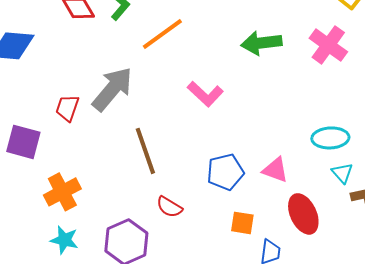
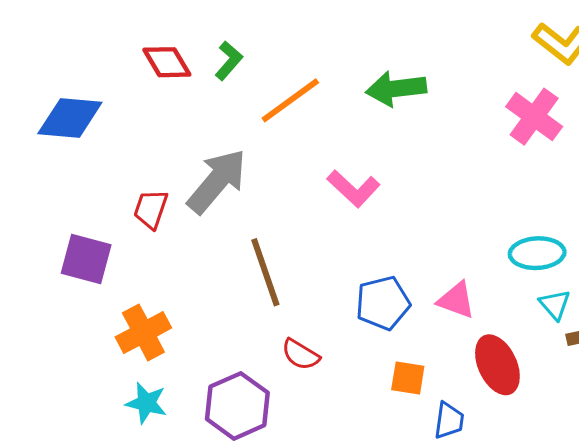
green arrow: (261, 43) -> (396, 89), moved

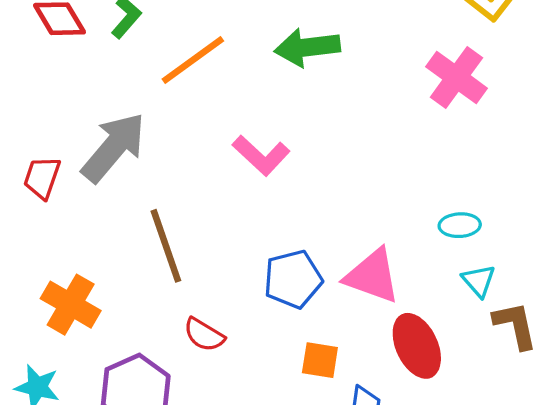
cyan ellipse: (537, 253) -> (460, 225), size x0.7
pink triangle: (456, 300) -> (372, 276), size x1.4
orange cross: (143, 332) -> (71, 305), moved, turned -32

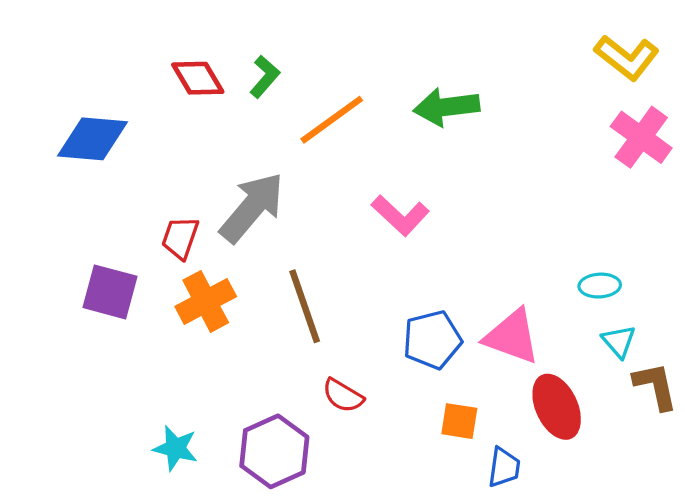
pink cross: (457, 77) -> (641, 137), moved
orange cross: (71, 305) -> (206, 301), moved, turned 32

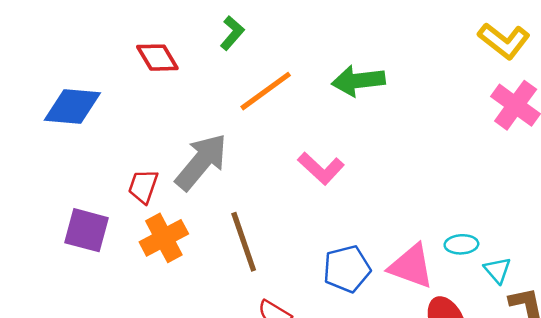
green L-shape: (265, 77) -> (232, 33), moved
cyan ellipse: (600, 286) -> (461, 244), moved

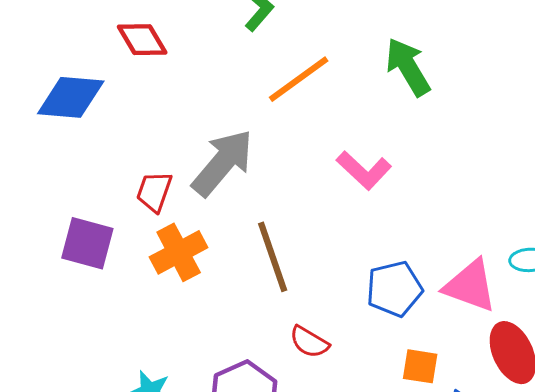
red diamond: (157, 58) -> (142, 40), moved
green arrow: (358, 81) -> (408, 67), turned 66

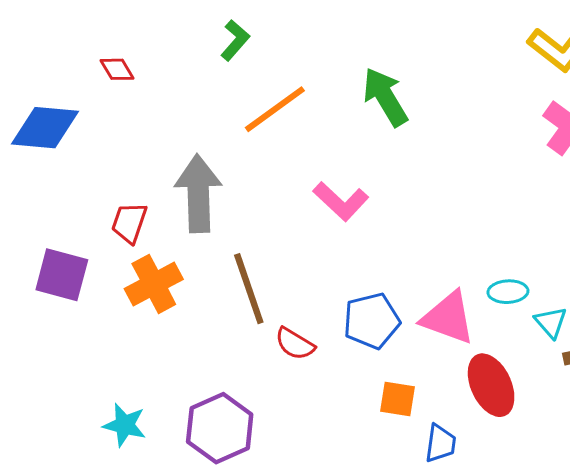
red diamond: (142, 40) -> (117, 69), size x0.7
gray arrow: (223, 163) -> (198, 194), turned -42
red semicircle: (309, 342) -> (295, 344), moved

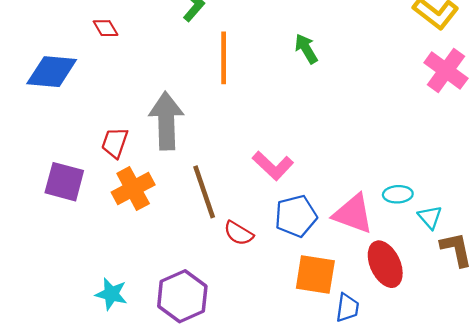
green arrow: (385, 97) -> (306, 49), size x0.7
orange line: (275, 109) -> (224, 58), turned -54
pink L-shape: (341, 201) -> (273, 166), moved
orange square: (398, 399) -> (315, 274), size x1.5

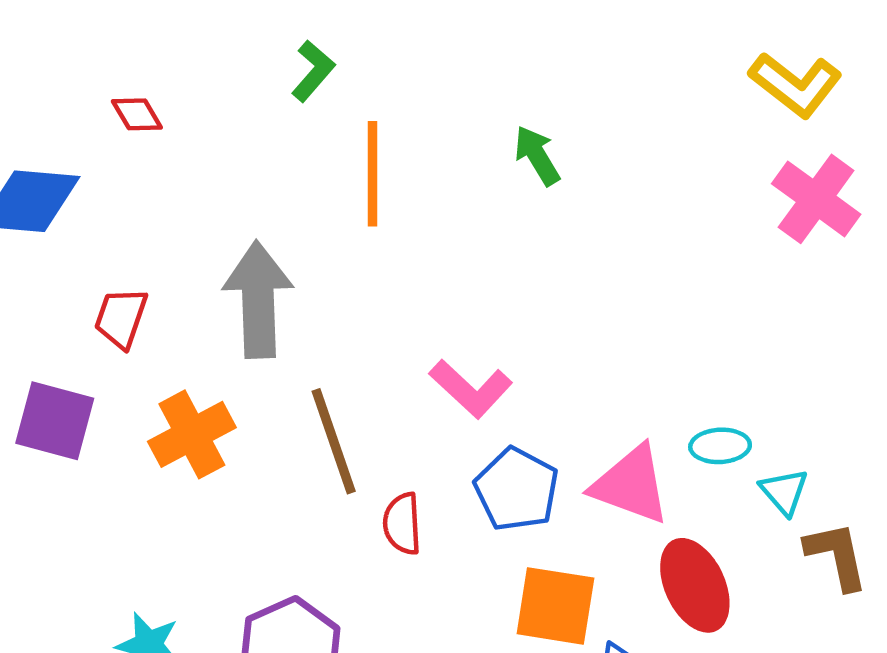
red trapezoid: (115, 143) -> (121, 318), moved
blue pentagon: (296, 216) -> (517, 489), turned -30
red semicircle: (239, 233) -> (402, 524), turned 56

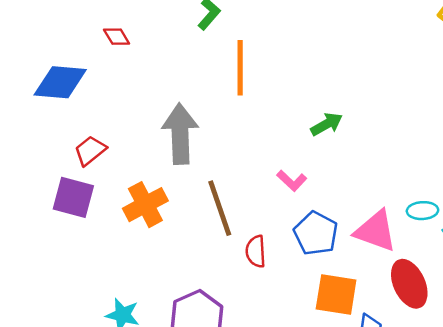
green arrow: (537, 155) -> (327, 124), moved, turned 92
red trapezoid: (121, 318) -> (90, 151), moved, turned 32
pink L-shape: (471, 389) -> (292, 181), size x0.7

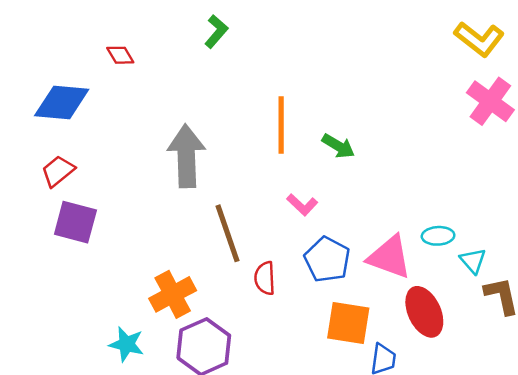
orange line: (240, 68) -> (281, 125), moved
green arrow: (327, 124) -> (338, 146), turned 60
red trapezoid: (90, 151) -> (58, 171), moved
orange cross: (145, 205) -> (173, 294), moved

